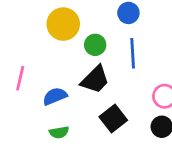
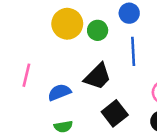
green circle: (95, 45) -> (98, 30), moved

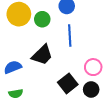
black square: (115, 113) -> (68, 83), moved

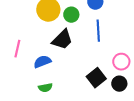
black trapezoid: (42, 55) -> (62, 40), moved

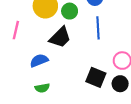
pink line: (17, 49) -> (16, 30), moved
black square: (96, 78) -> (96, 77), turned -30

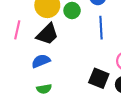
black trapezoid: (60, 37) -> (47, 34), moved

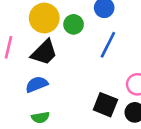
blue line: (101, 28) -> (108, 45), turned 30

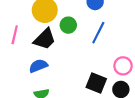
green circle: (74, 24) -> (68, 25), moved

